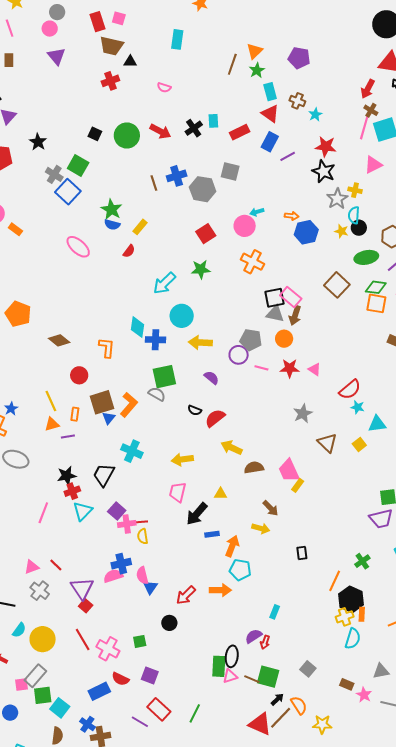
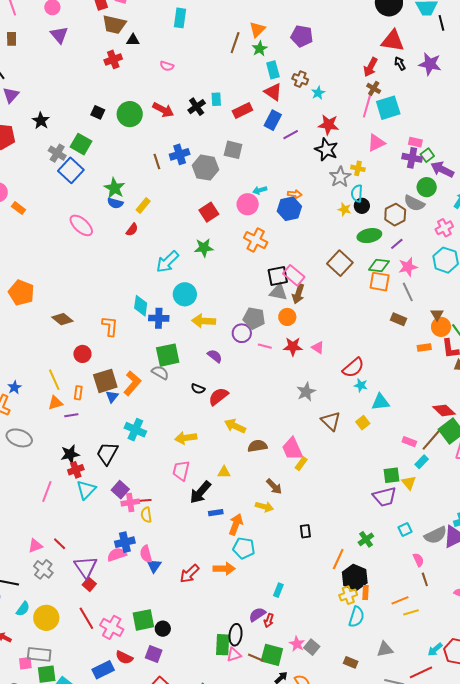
blue hexagon: (306, 232) -> (289, 209), moved
black circle: (169, 623) -> (163, 629), moved
green square: (140, 641) -> (143, 620), size x1.6
gray rectangle: (35, 676) -> (39, 654), turned 55
pink star: (364, 695) -> (297, 644), moved

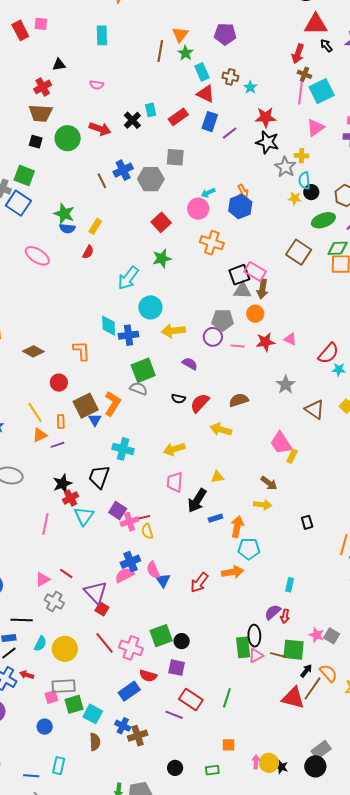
brown trapezoid: (114, 24) -> (41, 113), moved
orange arrow: (295, 194) -> (243, 191), turned 64
brown semicircle: (257, 446) -> (239, 400), moved

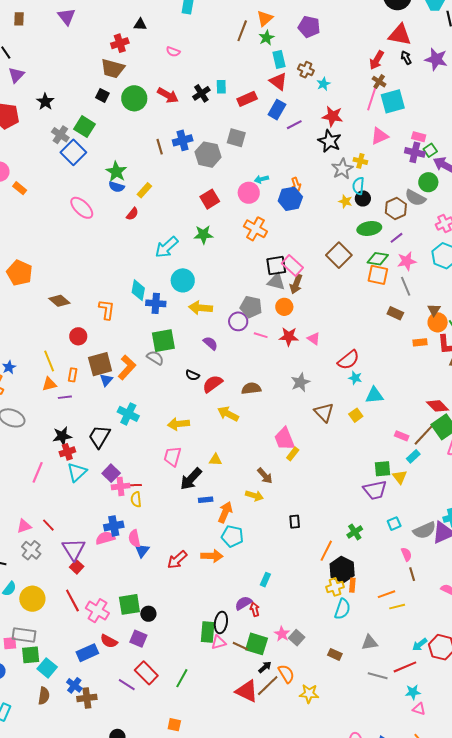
red arrow: (285, 616) -> (255, 609), turned 144

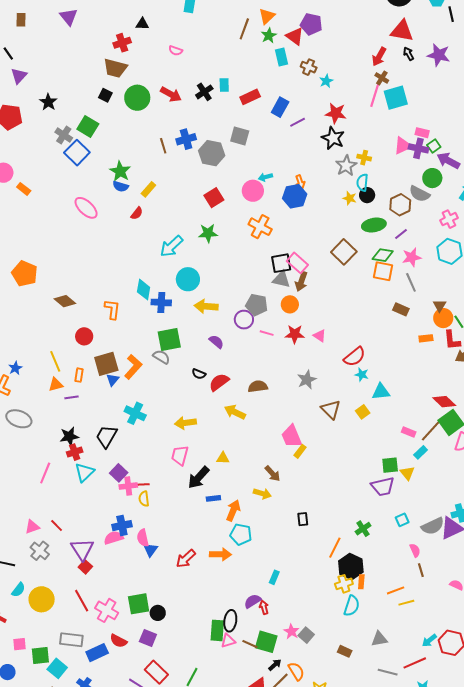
red triangle: (278, 81) -> (295, 36), moved
pink triangle: (379, 136) -> (403, 146), moved
gray rectangle: (24, 635) -> (71, 640), moved

